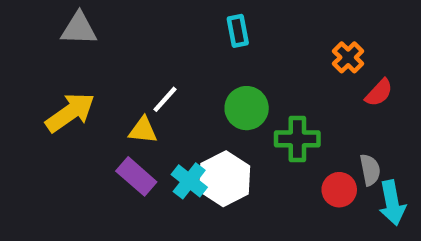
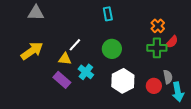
green cross: (297, 139) -> (157, 48), moved
white hexagon: (225, 179) -> (123, 81), moved
cyan cross: (189, 181) -> (86, 72), moved

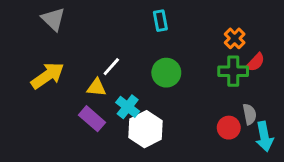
gray triangle: (36, 13) -> (53, 19), turned 42
white hexagon: (123, 81) -> (146, 129), moved

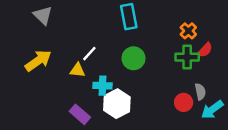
cyan rectangle: (160, 21) -> (129, 17), size x1.5
cyan cross: (128, 107) -> (103, 86), turned -36
purple rectangle: (92, 119) -> (80, 114), moved
cyan arrow: (264, 137) -> (212, 110), turned 65

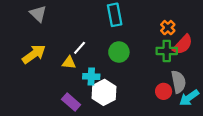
red semicircle: (205, 50) -> (183, 45), size x1.5
gray semicircle: (200, 92) -> (178, 82), size x1.5

